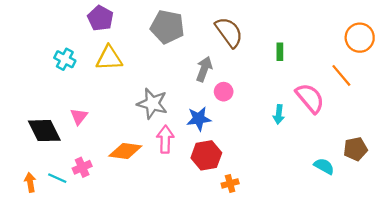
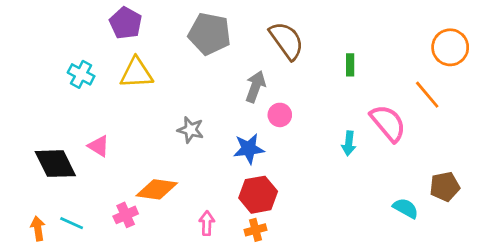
gray star: (152, 104) -> (191, 130), size x0.7
pink triangle: (79, 116) -> (99, 146), turned -36
pink arrow: (165, 139) -> (207, 223), moved, size x0.7
pink cross: (82, 167) -> (126, 215), moved
orange cross: (230, 183) -> (255, 230), moved

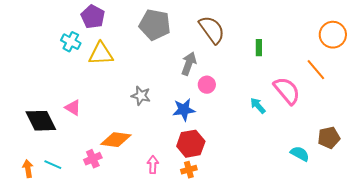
cyan cross: (81, 74) -> (71, 42), moved
cyan arrow: (349, 143) -> (258, 106), turned 132

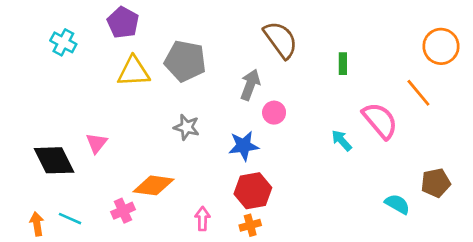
gray pentagon: (155, 25) -> (185, 61), moved
cyan cross: (71, 42) -> (63, 42), moved
pink triangle: (73, 108) -> (96, 143), turned 36

